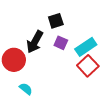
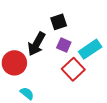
red square: (88, 66) -> (73, 69), moved

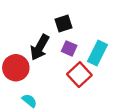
cyan rectangle: (90, 49) -> (98, 53), turned -30

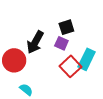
black square: (63, 24) -> (66, 27), moved
cyan rectangle: (98, 53) -> (87, 59), moved

